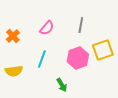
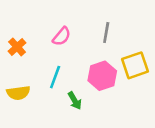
green arrow: (62, 85) -> (75, 101), moved

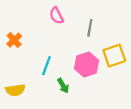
pink semicircle: (62, 36) -> (56, 16), moved, turned 114
yellow semicircle: (18, 93) -> (15, 90), moved

